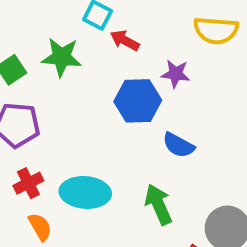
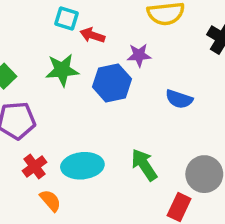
green star: (62, 57) -> (62, 70), moved
blue semicircle: (178, 145) -> (179, 99), moved

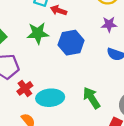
purple star: (139, 55) -> (109, 24), moved
red cross: (34, 166) -> (25, 88), moved

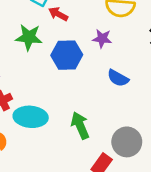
purple star: (109, 24) -> (102, 39), moved

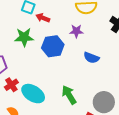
cyan ellipse: (31, 117) -> (33, 94), turned 35

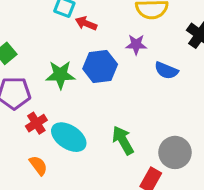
green star: (24, 37) -> (60, 75), moved
blue semicircle: (91, 58) -> (166, 70), moved

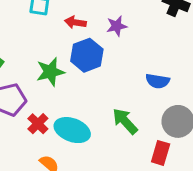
red arrow: (86, 23) -> (75, 22), moved
blue semicircle: (166, 70) -> (158, 81), moved

